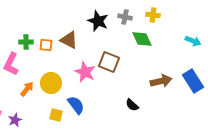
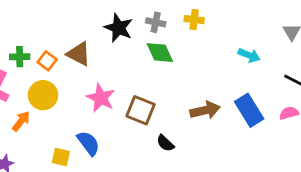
green diamond: (142, 39) -> (160, 53), moved
orange square: (46, 45) -> (47, 61), turned 32
brown square: (109, 62) -> (141, 110), moved
yellow circle: (51, 83) -> (43, 95), moved

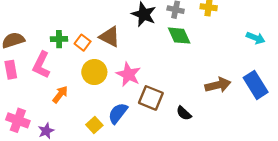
yellow circle: (43, 95) -> (94, 72), moved
brown square: (141, 110) -> (151, 98), moved
blue semicircle: (88, 143) -> (118, 113), turned -105
yellow square: (61, 157) -> (94, 125), turned 35

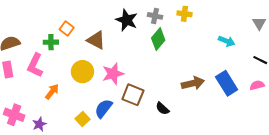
green diamond: (179, 36) -> (158, 39), turned 65
orange square: (83, 43) -> (67, 29), moved
pink star: (128, 74) -> (113, 74), turned 30

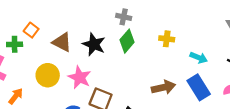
yellow cross: (184, 14) -> (167, 39), moved
black star: (127, 20) -> (94, 44), moved
cyan arrow: (227, 41) -> (199, 58), moved
pink star: (113, 74) -> (80, 77), turned -30

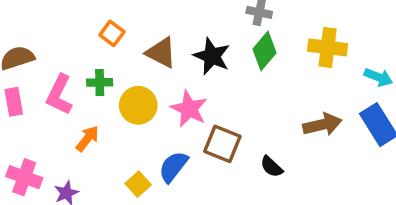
yellow cross: (167, 39) -> (328, 47), size x1.5
green cross: (15, 44) -> (100, 82), moved

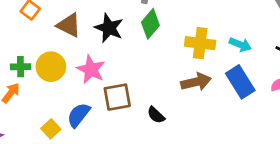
yellow cross: (328, 47) -> (200, 43), moved
green cross: (100, 82) -> (21, 67), moved
brown square: (222, 144) -> (117, 97), turned -32

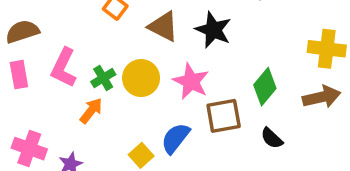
green diamond: (150, 24) -> (265, 87), moved
green cross: (21, 67) -> (103, 78), turned -30

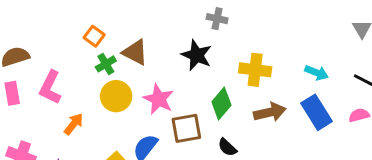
black star: (213, 30) -> (197, 55), moved
yellow cross: (327, 49) -> (255, 70), moved
green cross: (103, 78) -> (106, 64), moved

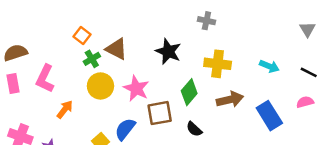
gray cross: (217, 19) -> (206, 21), moved
blue rectangle: (317, 112) -> (269, 116), moved

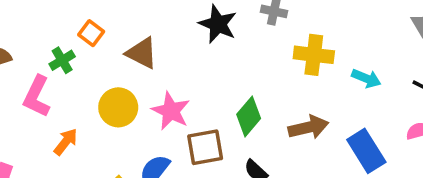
black star: (168, 51) -> (218, 24), moved
green cross: (92, 59) -> (62, 60), moved
yellow cross: (218, 64) -> (314, 55), moved

